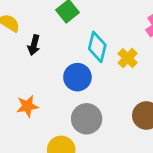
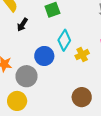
gray circle: (87, 119) -> (27, 76), moved

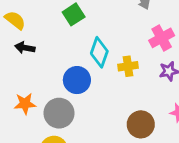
black arrow: (22, 25) -> (25, 48), moved, turned 80
yellow cross: (82, 55) -> (128, 66), turned 32

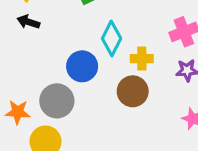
orange star: (25, 104) -> (18, 112), moved
brown circle: (141, 124) -> (133, 91), moved

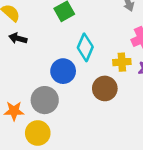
yellow cross: (142, 59) -> (122, 62), moved

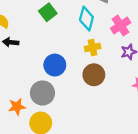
cyan diamond: (85, 47) -> (86, 19), moved
yellow cross: (122, 62) -> (93, 47), moved

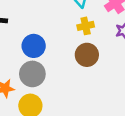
blue circle: (55, 65) -> (34, 46), moved

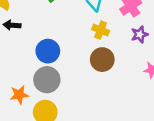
yellow cross: (86, 26) -> (101, 30), turned 35

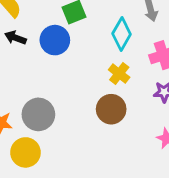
blue circle: (48, 51) -> (55, 40), moved

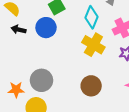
yellow cross: (119, 74) -> (93, 45), size x1.5
brown circle: (111, 109) -> (91, 86), moved

